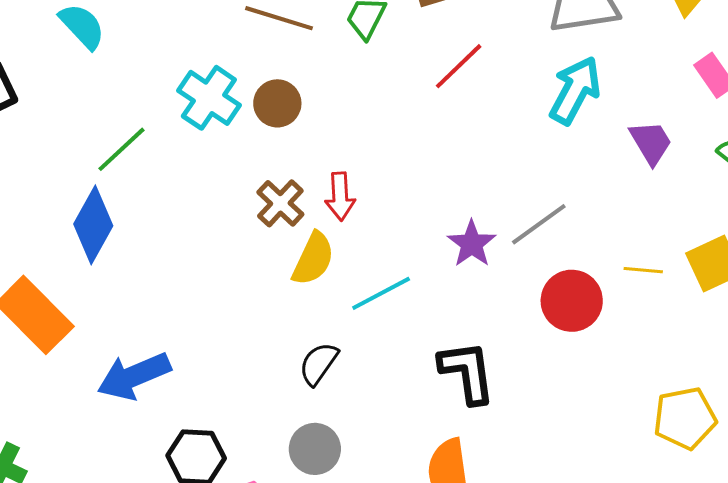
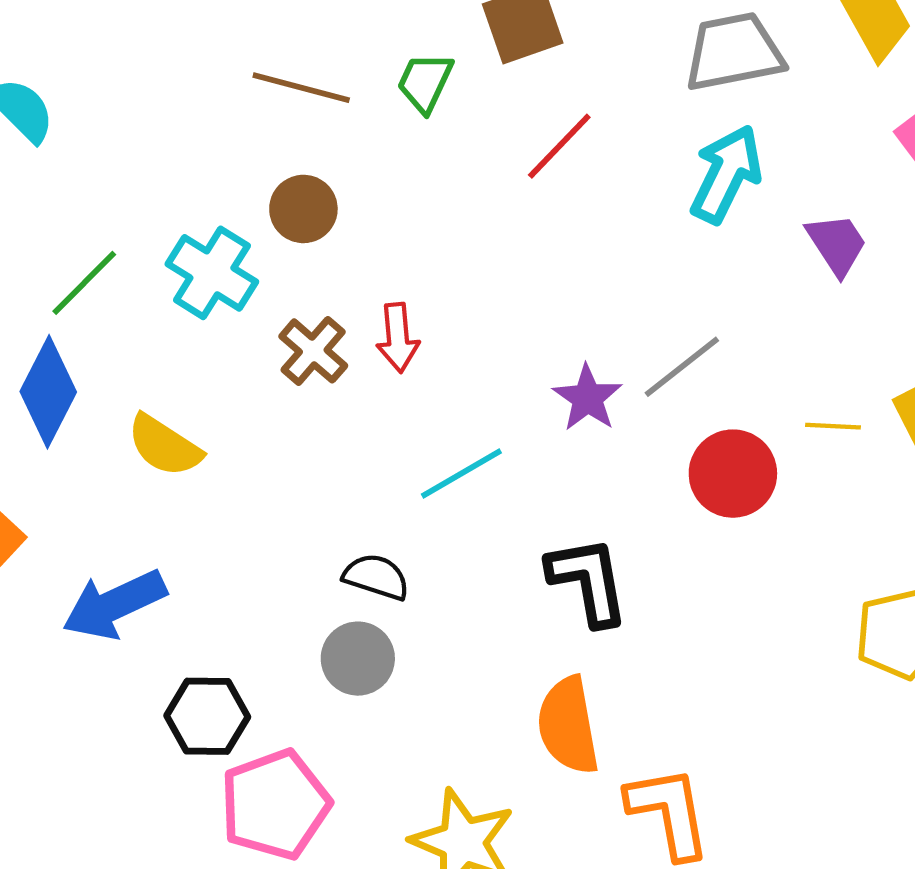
cyan cross: (209, 98) -> (212, 273), moved
yellow semicircle: (313, 259) -> (164, 446), moved, turned 100
black semicircle: (319, 364) -> (376, 577), turned 75
gray circle: (315, 449) -> (358, 659), moved

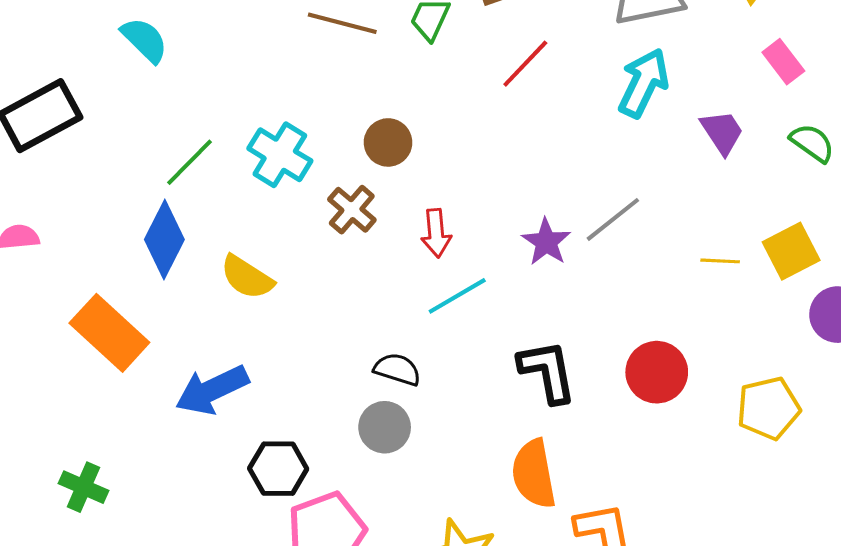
brown circle: (303, 209) -> (388, 142), moved
red arrow: (398, 338) -> (436, 233), moved
red circle: (733, 474) -> (657, 372), moved

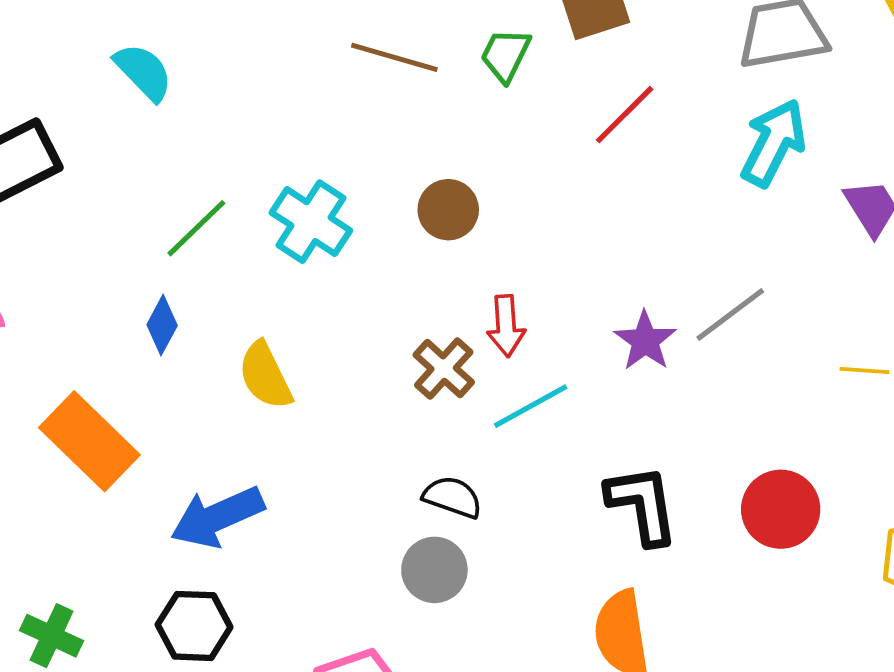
brown cross: (352, 210) -> (444, 369), moved
blue diamond: (164, 240) -> (162, 325), size x0.6
yellow semicircle: (247, 277) -> (265, 376), turned 30
black hexagon: (278, 469) -> (194, 626), moved

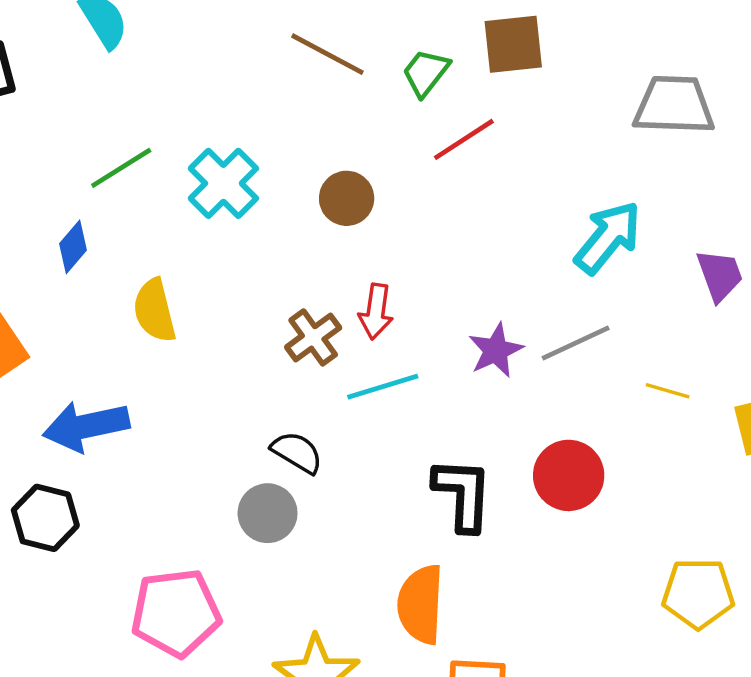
red line: (625, 115) -> (464, 139), moved
cyan arrow: (774, 143) -> (608, 237), moved
yellow line: (865, 371) -> (668, 391), moved
red circle: (781, 509) -> (569, 475), moved

